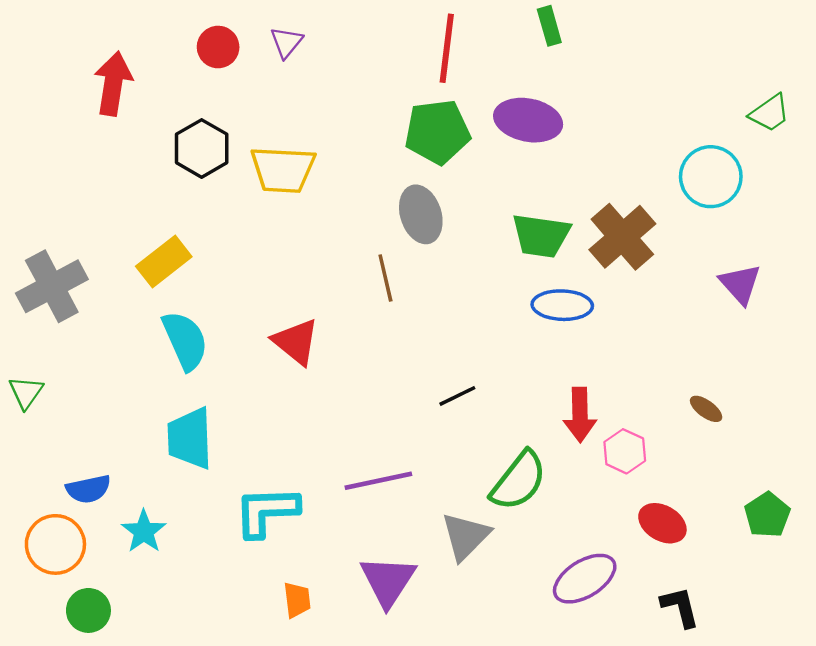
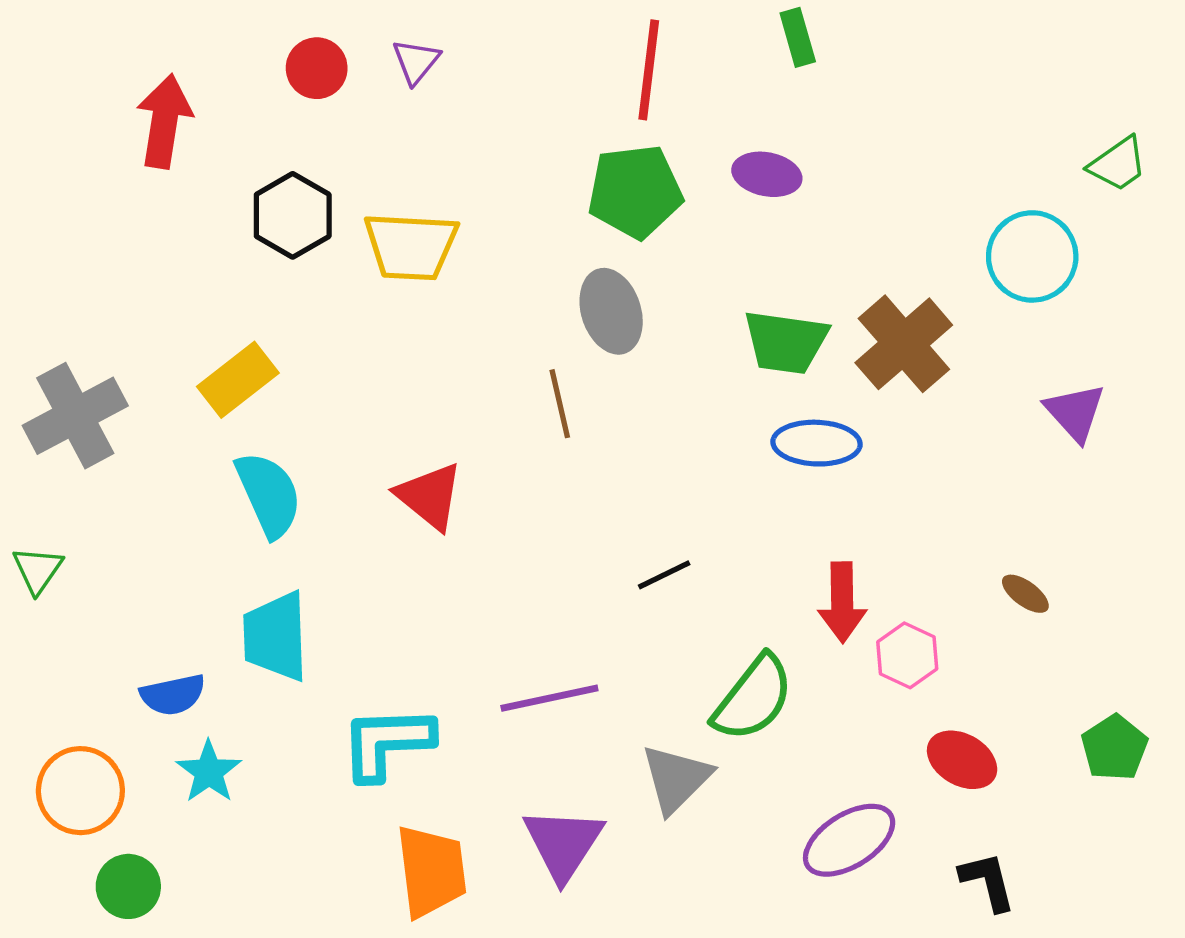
purple ellipse: (528, 120) -> (767, 174), size x0.7
blue semicircle: (88, 489) -> (173, 695), moved
orange trapezoid: (297, 600) -> (431, 871), size x1.8

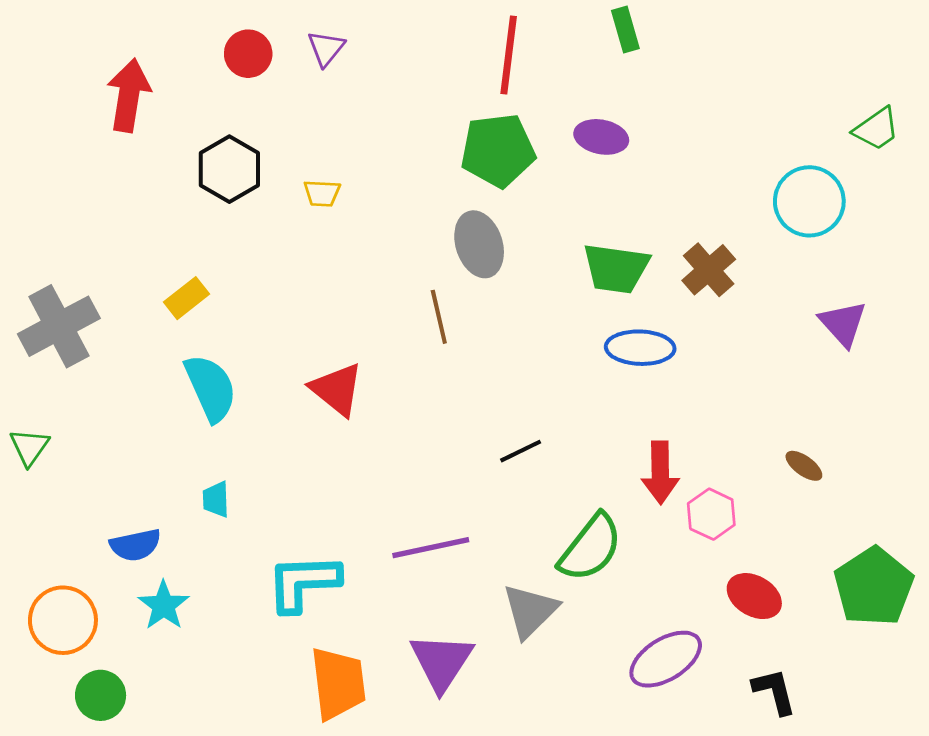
yellow trapezoid: (411, 246) -> (322, 193), size x0.5
brown cross: (904, 344) -> (709, 270), size x0.7
yellow rectangle: (238, 380) -> (186, 298), size x0.7
cyan trapezoid: (276, 637) -> (216, 499), size x0.5
green pentagon: (1114, 748) -> (874, 587), size x1.5

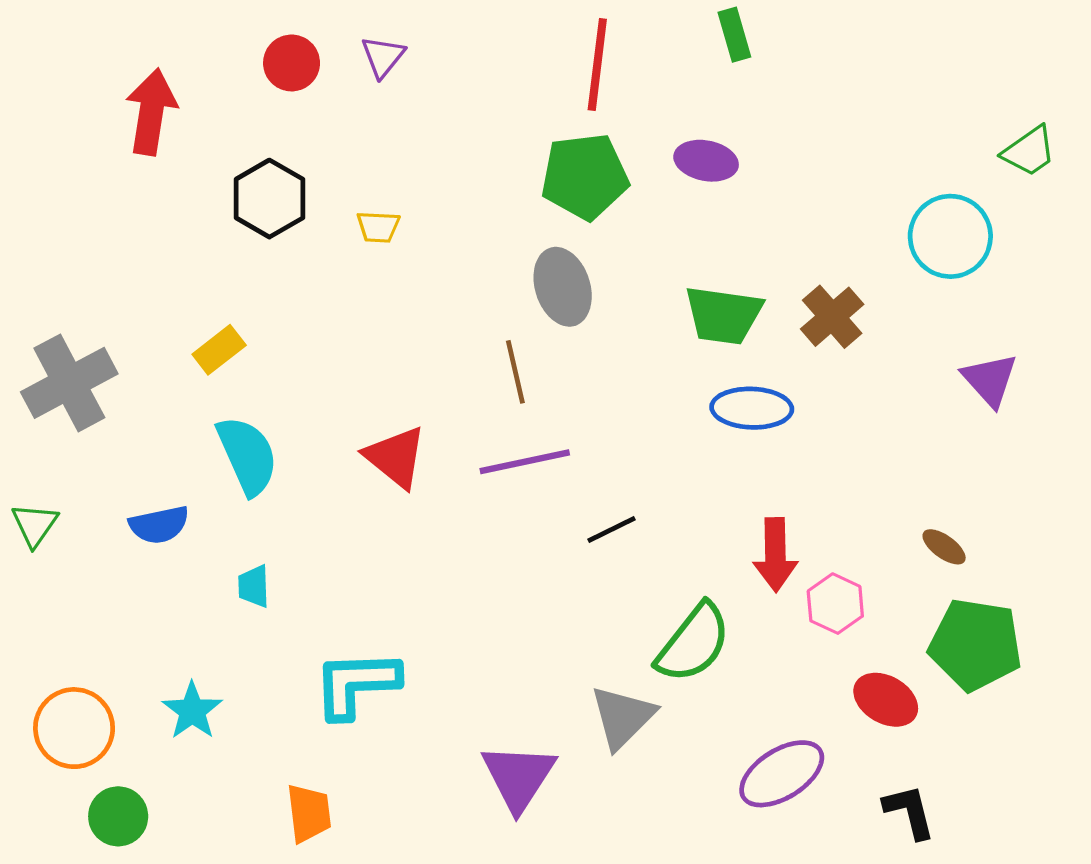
blue semicircle: (135, 545) -> (159, 525), moved
purple line: (431, 548) -> (525, 462), moved
green pentagon: (874, 587) -> (976, 645), moved, turned -30
orange trapezoid: (338, 683) -> (309, 813), moved, size x0.7

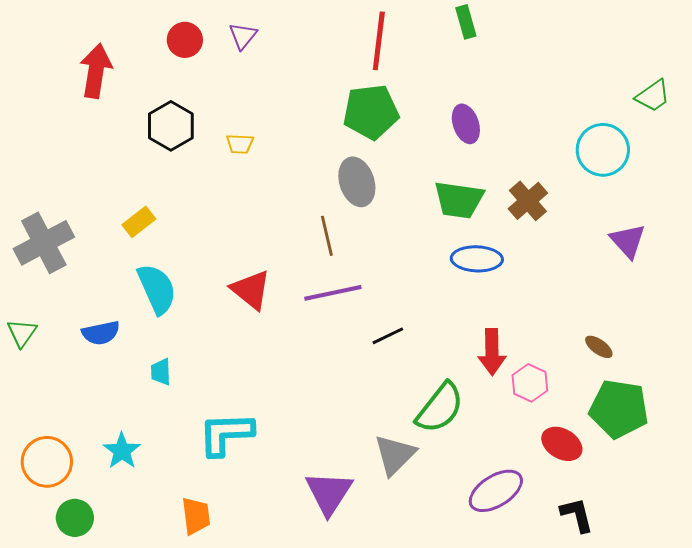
purple ellipse: (706, 161) -> (466, 124), moved, turned 60

